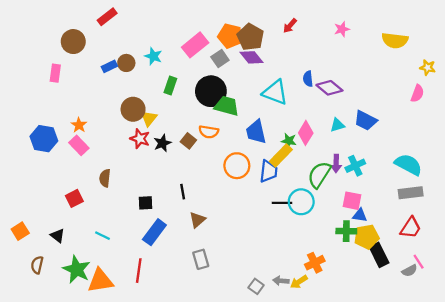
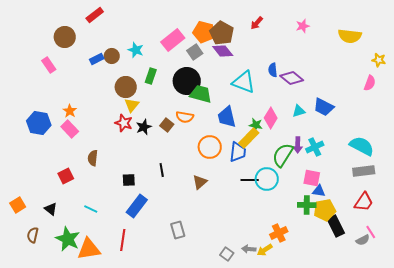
pink rectangle: (55, 73) -> (49, 65), turned -42
brown circle: (133, 109) -> (126, 87), moved
brown triangle: (197, 220) -> (200, 182), moved

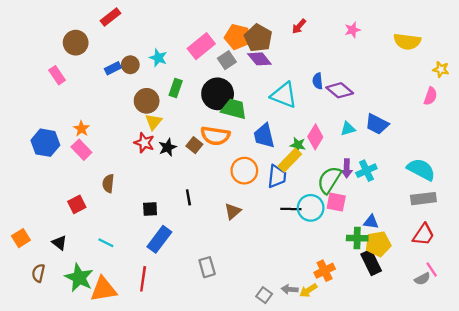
orange semicircle: (185, 117) -> (215, 136), size x1.4
pink square: (312, 178) -> (336, 202), moved
black rectangle: (336, 226) -> (371, 263), moved

